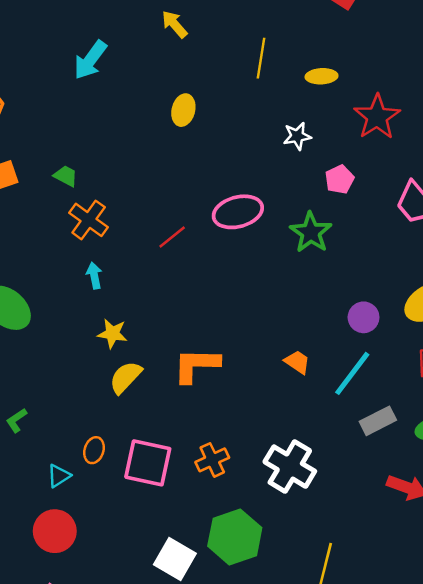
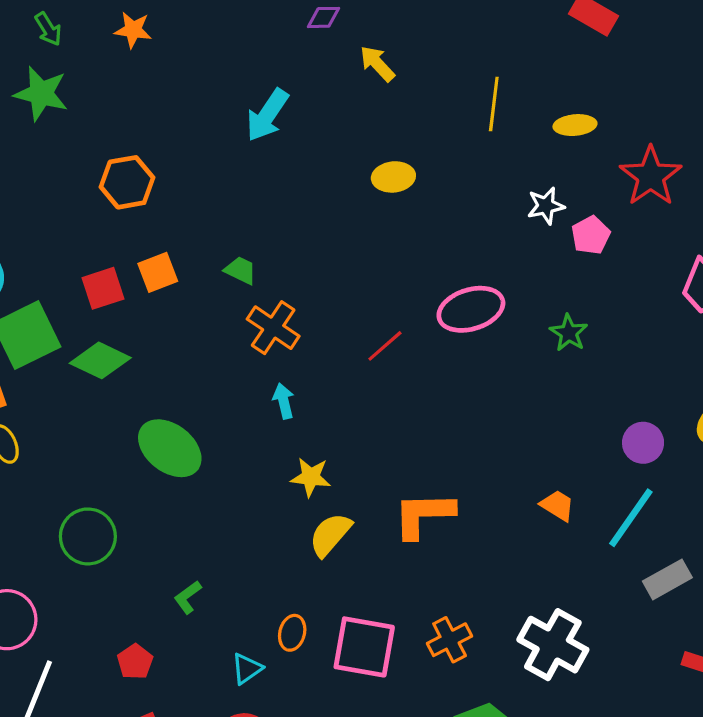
yellow ellipse: (183, 110) -> (393, 177), turned 72
pink pentagon: (339, 179) -> (591, 235), moved
green star: (311, 232) -> (569, 333), size x0.7

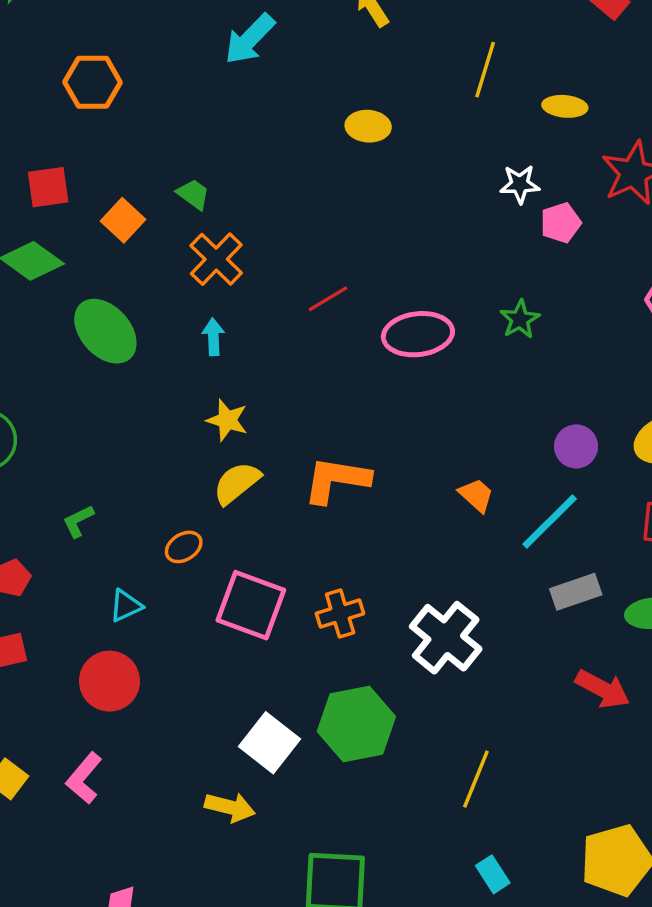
orange square: (158, 272) -> (123, 220), moved, turned -36
pink ellipse: (471, 309) -> (418, 334), moved
green ellipse: (170, 448) -> (105, 331), moved
orange ellipse: (292, 633) -> (184, 547), moved, turned 32

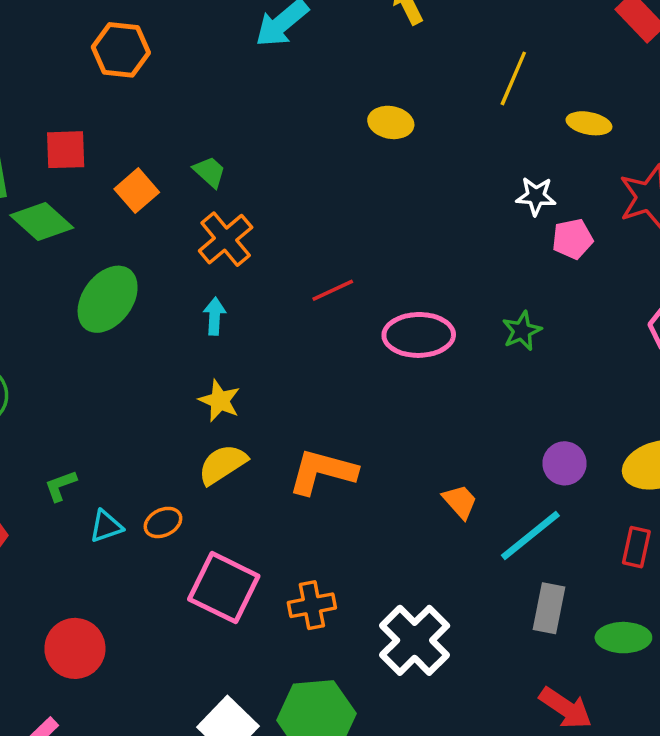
green ellipse: (105, 331) -> (108, 299), turned 72
gray rectangle: (576, 592) -> (549, 608), turned -66
cyan triangle: (126, 606) -> (106, 526), moved

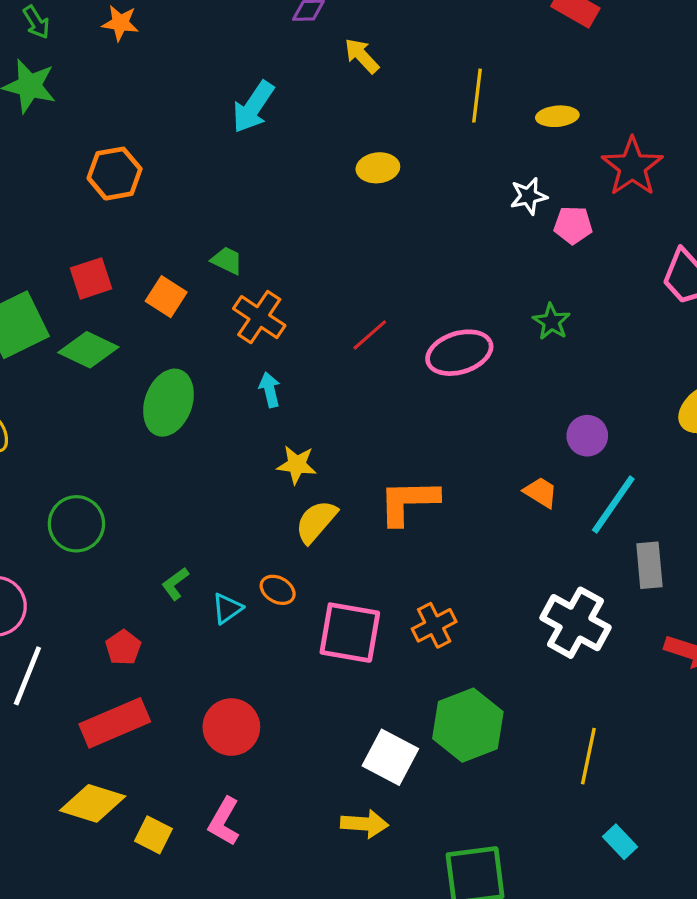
pink pentagon: (573, 239) -> (573, 225), turned 30
purple circle: (565, 463) -> (587, 436), moved
orange ellipse: (163, 522) -> (278, 590), turned 72
white cross: (415, 640) -> (576, 623), moved

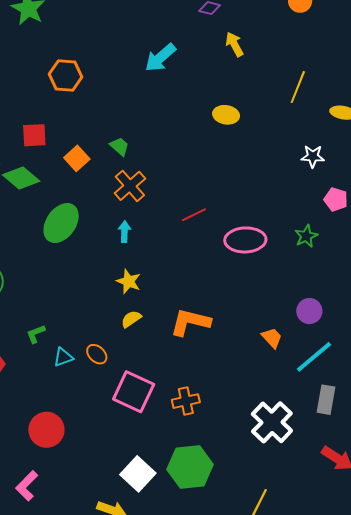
pink pentagon: (573, 225) -> (336, 199), moved
yellow semicircle: (316, 521) -> (131, 319), size x0.7

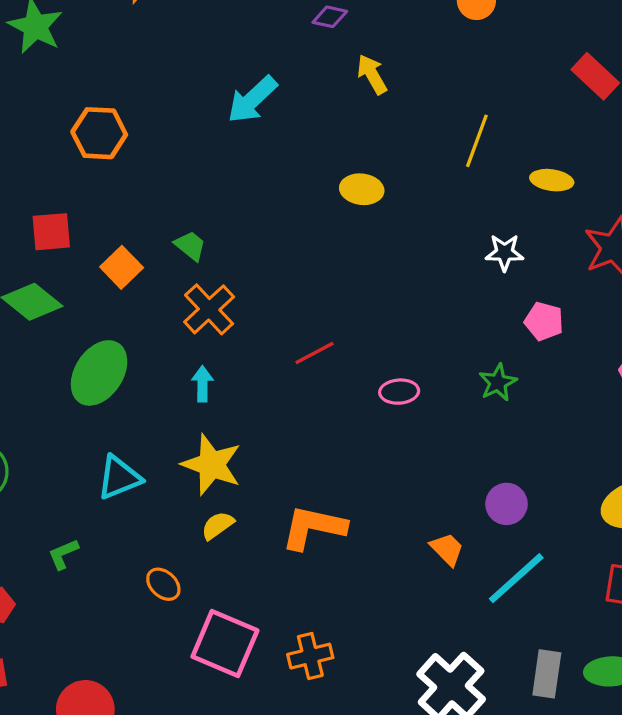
pink ellipse: (245, 240) -> (399, 392), size x0.6
yellow star: (129, 281) -> (212, 465), size x1.5
cyan triangle: (63, 357) -> (119, 477), moved, size x1.4
gray rectangle: (326, 400) -> (547, 674), moved

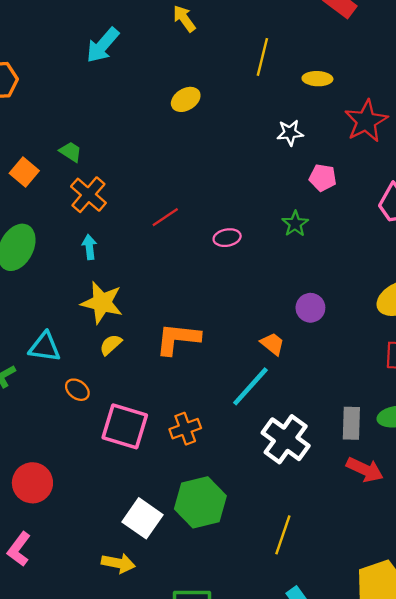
yellow ellipse: (362, 189) -> (186, 99), turned -32
cyan triangle: (119, 477) -> (45, 347), moved, turned 36
cyan line: (516, 578) -> (250, 386), moved

